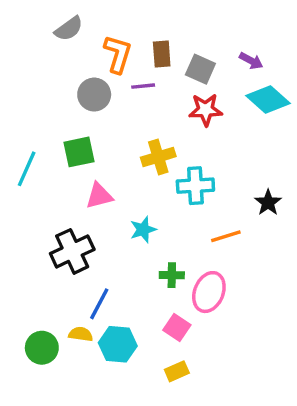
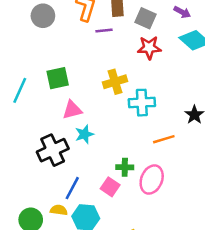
gray circle: (94, 95) -> (43, 16), moved
cyan star: (143, 230) -> (84, 134), moved
pink square: (177, 327) -> (110, 187), moved

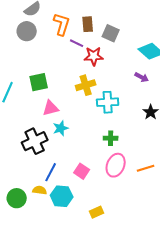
purple arrow: (182, 12) -> (142, 77), moved
purple line: (104, 30) -> (77, 43), turned 32
red star: (149, 48) -> (94, 56), moved
orange line: (164, 139) -> (146, 168), moved
green cross: (125, 167) -> (111, 138), moved

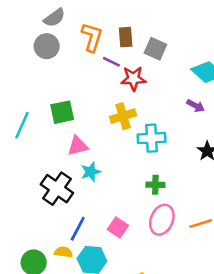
black cross: (35, 141) -> (57, 189), turned -30

